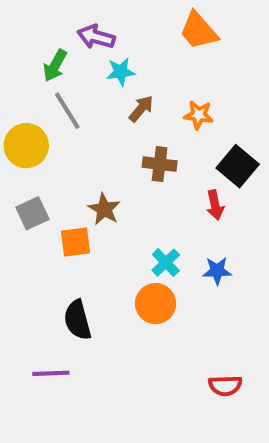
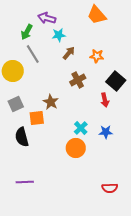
brown cross: (160, 164) -> (78, 80), turned -35
black semicircle: (78, 320) -> (22, 137), moved

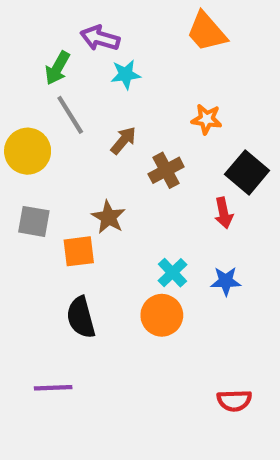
brown arrow: (69, 53) -> (123, 140), moved
gray square: (16, 104) -> (34, 221), turned 35
black semicircle: (22, 137) -> (81, 317), moved

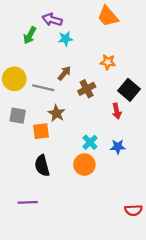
gray line: (70, 115) -> (43, 88), moved, turned -45
red semicircle: (234, 401) -> (133, 210), moved

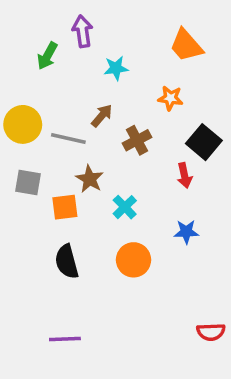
orange trapezoid: (108, 16) -> (186, 45), moved
purple arrow: (52, 20) -> (83, 31), turned 66
cyan star: (65, 39) -> (116, 68), moved
cyan cross: (90, 142) -> (125, 207), moved
purple line: (28, 202) -> (65, 339), moved

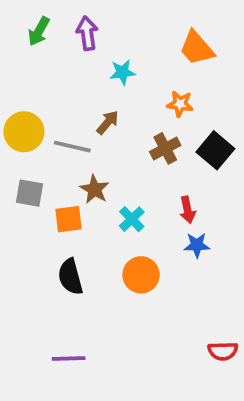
green arrow: (47, 56) -> (39, 31), moved
brown cross: (137, 140) -> (165, 148), moved
red arrow: (185, 175) -> (187, 210), moved

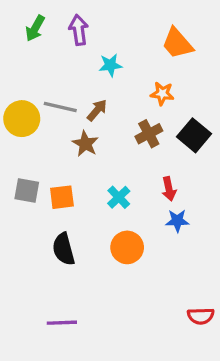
gray line: (72, 147) -> (60, 107), moved
brown star: (95, 189) -> (85, 144), moved
gray square: (30, 193) -> (27, 191), moved

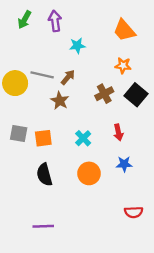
orange star: (162, 94) -> (123, 65), moved
blue star: (177, 221) -> (124, 164), moved
red semicircle: (201, 316) -> (134, 212), moved

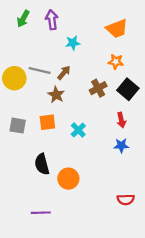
orange trapezoid: (124, 30) -> (117, 29), turned -70
red arrow: (118, 132) -> (121, 120), moved
orange square: (43, 138) -> (47, 122), moved
blue star: (124, 164) -> (121, 145), moved
orange circle: (89, 173) -> (68, 179), moved

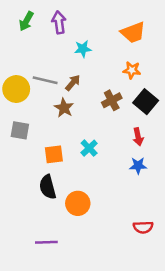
orange square: (47, 122) -> (54, 154), moved
gray square: (18, 126) -> (20, 130), moved

